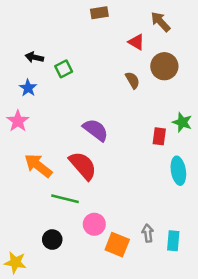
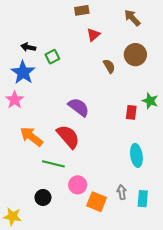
red triangle: (136, 42) -> (93, 35), moved, turned 48
blue star: (28, 88) -> (23, 72), size x1.6
cyan ellipse: (178, 171) -> (136, 155), moved

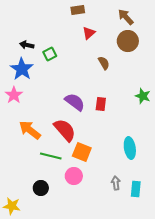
brown circle: (135, 55) -> (128, 41), moved
red rectangle: (131, 112) -> (101, 104), moved
orange square: (97, 202) -> (82, 152), moved

